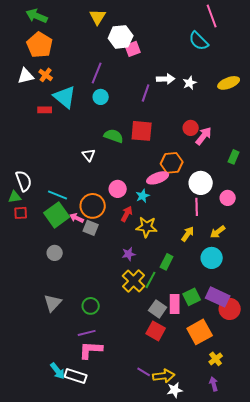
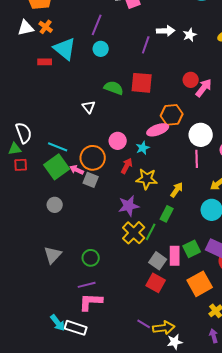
yellow arrow: (188, 234) -> (177, 190), moved
purple star: (129, 254) -> (129, 206), size x1.5

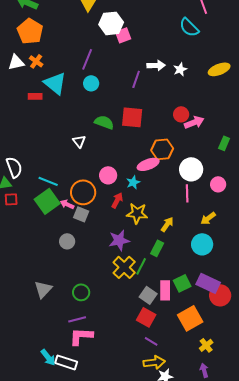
pink arrow: (204, 88) -> (194, 122), turned 30
gray circle: (55, 205) -> (67, 241), moved
purple line: (144, 324) -> (151, 341), moved

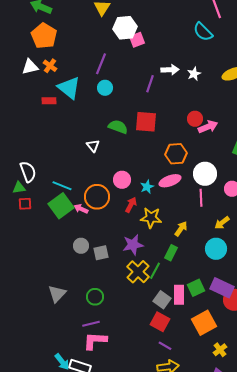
pink ellipse: (148, 164) -> (170, 181), moved
gray square: (81, 214) -> (101, 253), moved, turned -35

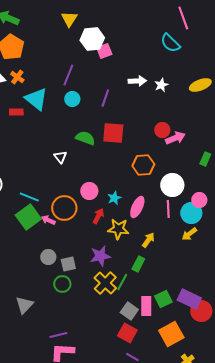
purple line: (150, 84) -> (105, 98), moved
pink ellipse: (170, 181) -> (137, 207), moved, turned -45
cyan circle: (216, 249) -> (191, 213), moved
green circle: (95, 297) -> (62, 284), moved

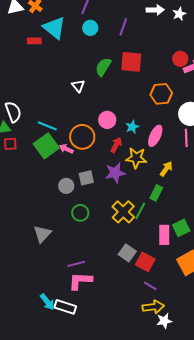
green semicircle: (85, 138) -> (103, 67), turned -78
purple star: (100, 256) -> (115, 173), moved
gray square: (68, 264) -> (86, 178), moved
gray square: (129, 311) -> (127, 253), moved

